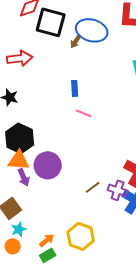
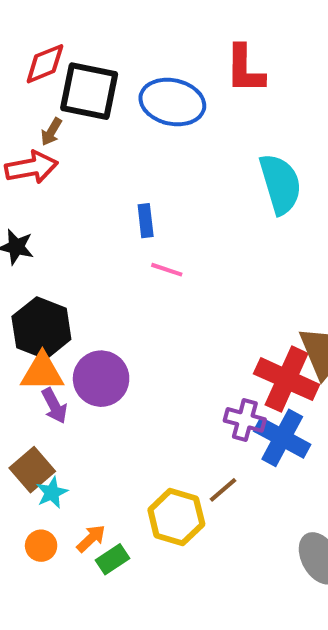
brown arrow: (76, 41) -> (51, 132), moved
brown line: (93, 187) -> (223, 490), moved
cyan star: (19, 229) -> (52, 493), moved
orange arrow: (47, 240) -> (91, 538), moved

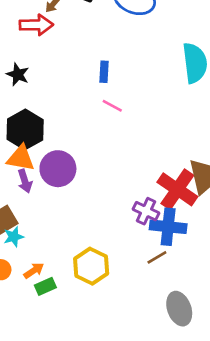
blue cross: (282, 438) -> (168, 227), turned -32
brown line: (223, 490) -> (157, 257), moved

